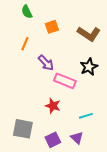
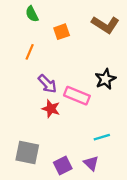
brown L-shape: (89, 34) -> (105, 25), moved
purple arrow: (46, 63) -> (47, 84), moved
red star: (53, 106) -> (51, 109), moved

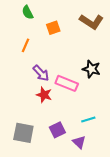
black star: (105, 79) -> (91, 69), turned -30
purple square: (63, 166) -> (57, 130), moved

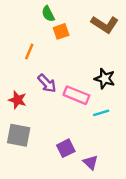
green semicircle: (28, 12) -> (48, 14), moved
red star: (44, 95) -> (17, 100), moved
cyan line: (88, 119) -> (101, 113), moved
gray square: (23, 133) -> (19, 135), moved

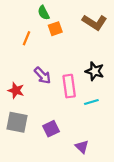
orange line: (29, 52) -> (27, 38), moved
pink rectangle: (76, 95) -> (69, 86), turned 60
purple square: (66, 148) -> (51, 129), moved

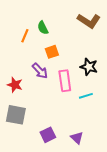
green semicircle: (44, 13) -> (43, 28), moved
orange square: (55, 29) -> (52, 52), moved
purple square: (51, 129) -> (48, 135), moved

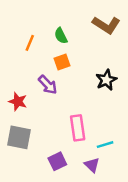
green semicircle: (43, 28) -> (61, 36), moved
black star: (89, 67) -> (106, 80), turned 30
pink rectangle: (65, 81) -> (78, 128), moved
cyan line: (86, 96) -> (105, 145), moved

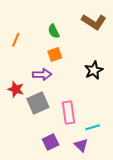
orange line: (30, 43) -> (16, 40), moved
purple arrow: (48, 85) -> (42, 75), turned -48
gray square: (19, 137) -> (38, 103), moved, turned -35

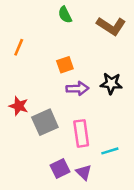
green semicircle: (54, 31) -> (65, 15), moved
black star: (94, 70) -> (111, 83), turned 30
purple arrow: (42, 75) -> (77, 88), moved
purple triangle: (81, 145) -> (84, 172), moved

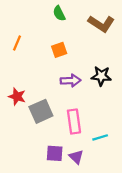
orange square: (65, 65) -> (59, 50), moved
purple square: (60, 168) -> (55, 153), turned 30

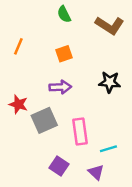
purple arrow: (71, 81) -> (60, 87), moved
purple square: (55, 153) -> (59, 166), turned 30
purple triangle: (76, 157) -> (96, 172), moved

